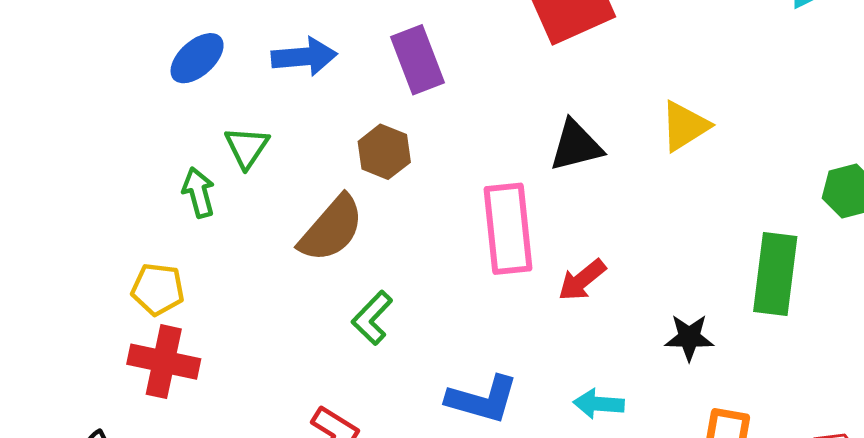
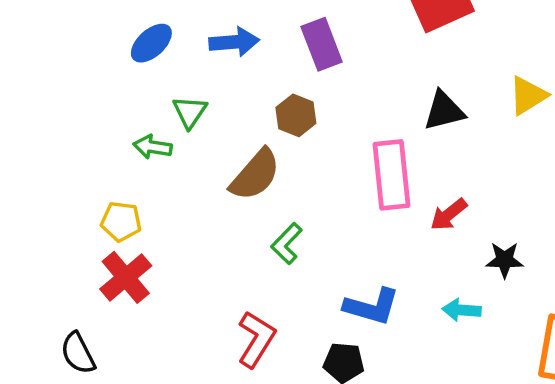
green arrow: (199, 193) -> (153, 147), turned -66
black star: (689, 337) -> (505, 260), moved
red cross: (164, 362) -> (126, 277), turned 38

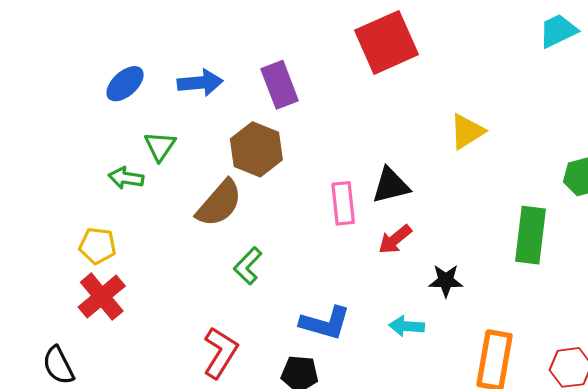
black triangle: (444, 111) -> (391, 185), moved
brown hexagon: (296, 115) -> (256, 149), size x1.4
pink rectangle: (392, 175) -> (343, 203), size x0.7

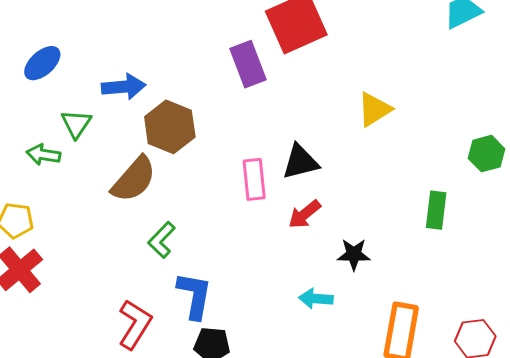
blue arrow: (200, 83) -> (124, 87), moved
purple rectangle: (280, 85) -> (248, 64), moved
green rectangle: (530, 235) -> (436, 210), size x0.7
blue L-shape: (325, 323) -> (194, 296), moved, turned -96

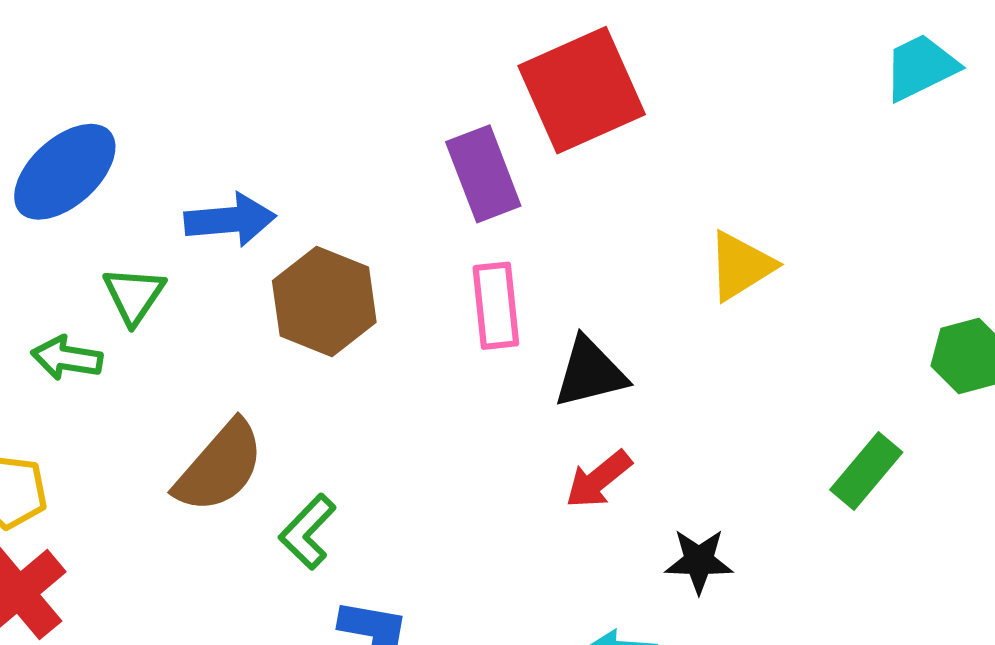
blue ellipse: (42, 63) -> (65, 172), size x1.4
brown semicircle: (134, 179) -> (220, 467), moved
pink rectangle: (254, 179) -> (496, 306), moved
green rectangle: (436, 210) -> (866, 471), turned 33

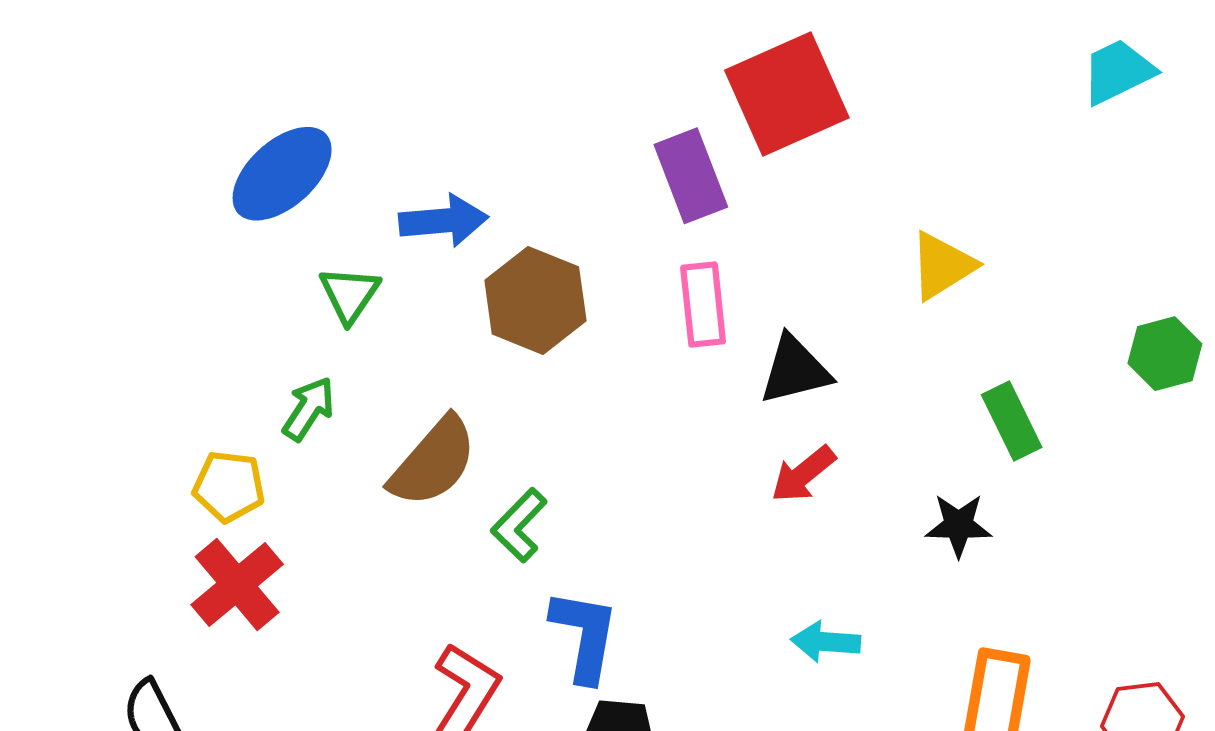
green arrow: (67, 358) -> (309, 409), moved, turned 114
green rectangle: (866, 471) -> (1012, 421), moved, turned -66
black star: (699, 561) -> (959, 525), moved

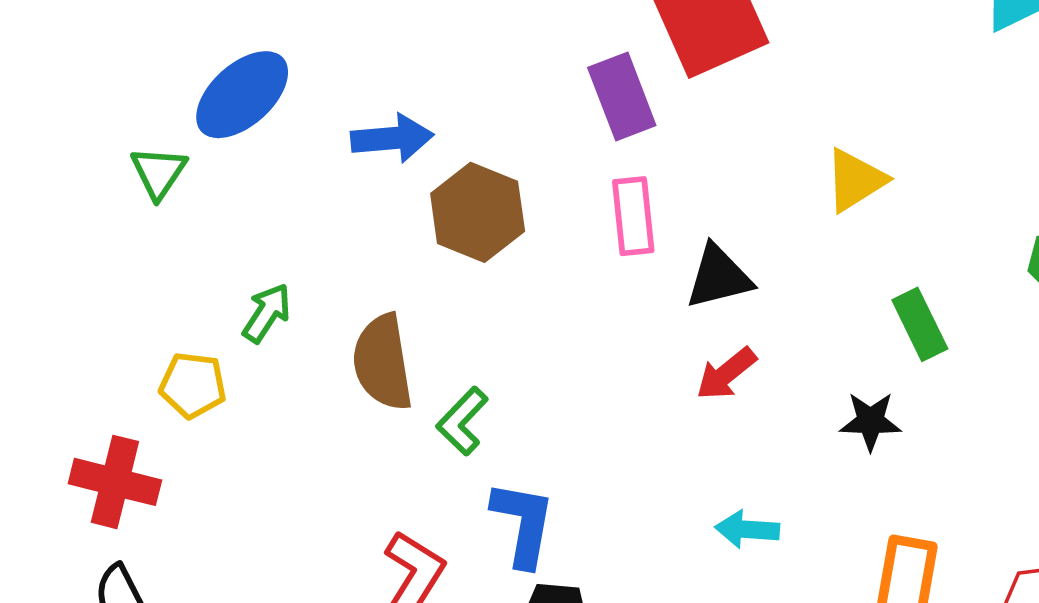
green triangle: (349, 294) -> (159, 172), moved
brown semicircle: (433, 462) -> (383, 362), turned 130
red cross: (237, 585) -> (115, 482), moved, turned -36

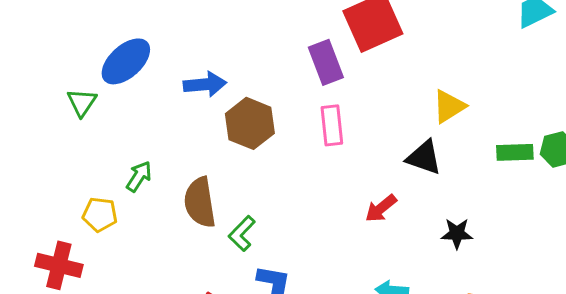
black triangle: (719, 277) -> (424, 157), moved, turned 33
green rectangle: (920, 324) -> (515, 152), moved, turned -66

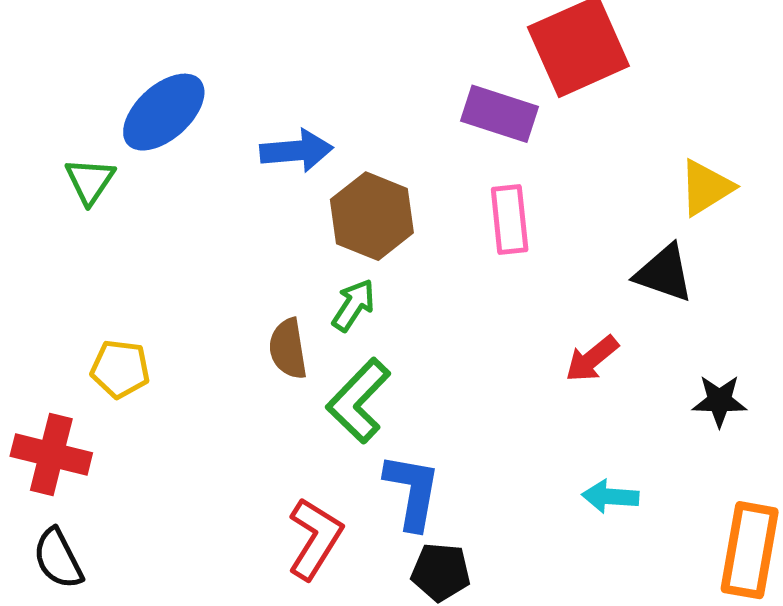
purple rectangle: (326, 62) -> (500, 114), turned -51
green arrow: (139, 176) -> (353, 305), moved
brown semicircle: (200, 202) -> (288, 349), size x0.7
green L-shape: (242, 233) -> (359, 401), size x1.4

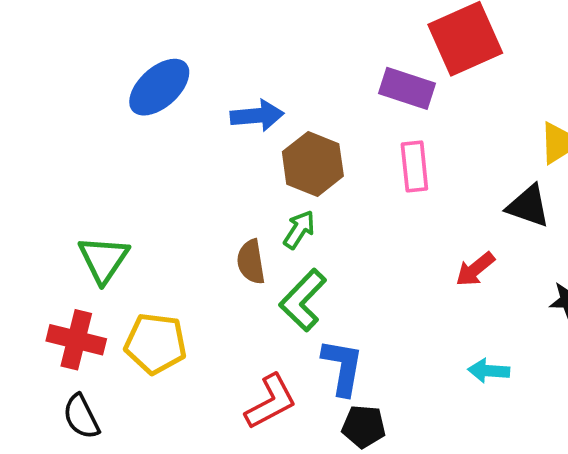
green triangle: (90, 181) -> (104, 259), moved, size x1.4
yellow pentagon: (120, 369) -> (156, 344), moved, size x1.4
red L-shape: (315, 538) -> (271, 402), turned 30

